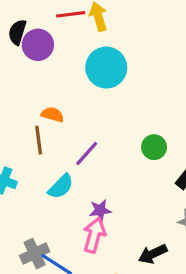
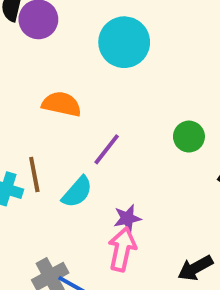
orange semicircle: (52, 115) -> (62, 104), size x1.4
brown line: (39, 140) -> (34, 175), moved

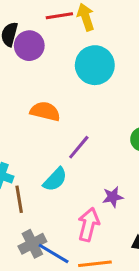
brown line: (34, 175) -> (19, 199), moved
purple star: (127, 218) -> (113, 197), moved

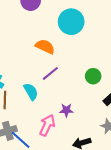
orange semicircle: (45, 111) -> (45, 47), moved
cyan semicircle: (55, 179) -> (31, 92), turned -84

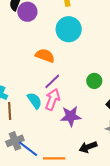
purple star: (66, 110) -> (71, 116), size x1.5
pink arrow: (47, 125) -> (52, 99), moved

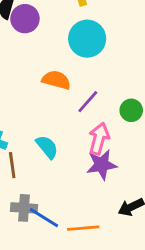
purple line: (52, 81) -> (88, 102), moved
pink arrow: (52, 99) -> (99, 139), moved
gray cross: (15, 141) -> (24, 208), turned 30

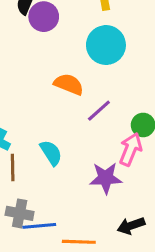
pink arrow: (99, 139) -> (130, 149), moved
blue line: (44, 218) -> (39, 226), turned -44

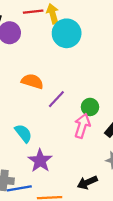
cyan circle: (106, 45) -> (67, 33), moved
purple star: (106, 178) -> (40, 161), moved, turned -30

